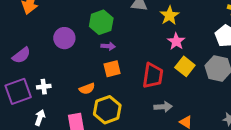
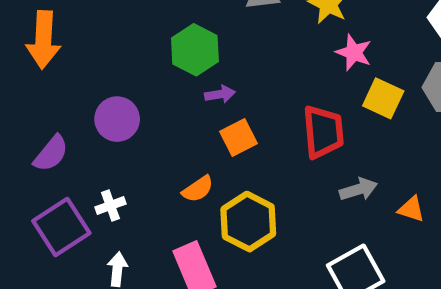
purple circle: (64, 38) -> (117, 119), moved

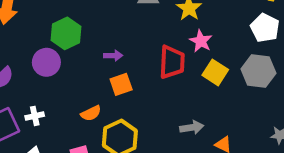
green hexagon: (195, 50) -> (66, 33), moved
red trapezoid: (323, 132) -> (172, 62), moved

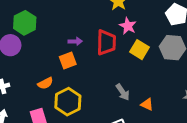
purple arrow: (113, 56) -> (75, 41), moved
gray arrow: (192, 127) -> (123, 92), turned 66

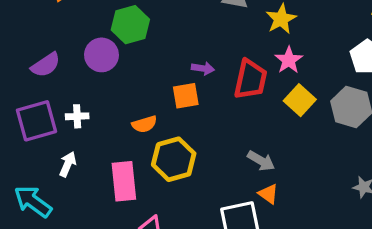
gray arrow: (123, 92) -> (261, 161), turned -36
orange triangle: (147, 104) -> (268, 194), moved

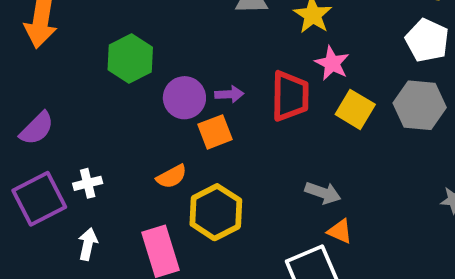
purple circle: (101, 55) -> (184, 98), moved

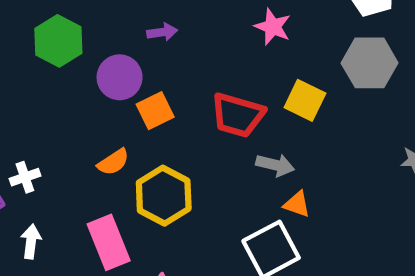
purple arrow: (229, 94) -> (162, 32), moved
red trapezoid: (290, 96) -> (238, 115), moved, turned 110
yellow square: (355, 109) -> (305, 100), moved

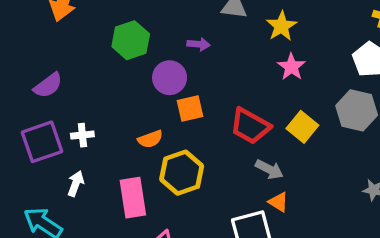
purple arrow: (162, 32) -> (199, 44), moved

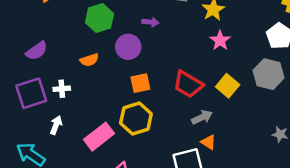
orange square: (190, 108) -> (140, 83), moved
orange semicircle: (150, 139) -> (89, 60), moved
gray arrow: (269, 169) -> (202, 117), turned -54
pink rectangle: (133, 198) -> (99, 137), turned 60

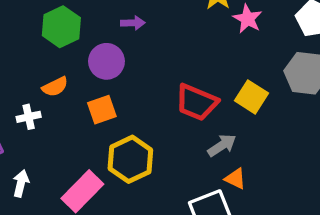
pink star: (220, 40) -> (248, 19), moved
orange square: (140, 83) -> (102, 110), moved
white cross: (62, 89) -> (29, 117), moved

